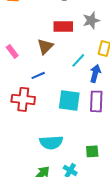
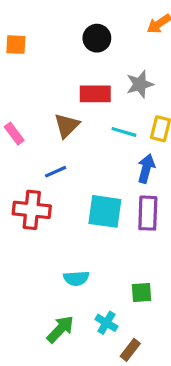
cyan line: (78, 60) -> (124, 132), moved, turned 63
cyan semicircle: (51, 142) -> (76, 278), size x0.7

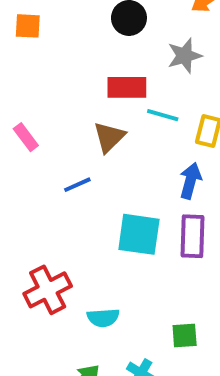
gray star: (140, 84) -> (185, 56), moved
brown triangle: (67, 126) -> (109, 137), moved
cyan line: (124, 132) -> (163, 115), moved
red cross: (32, 210) -> (48, 290), moved, turned -33

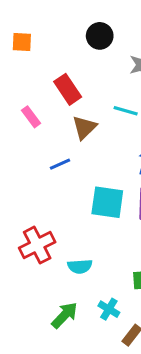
red rectangle: (127, 87) -> (68, 89), moved, turned 56
pink rectangle: (26, 137) -> (31, 117), moved

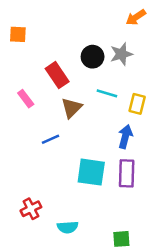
black circle: (100, 36) -> (93, 57), moved
red cross: (37, 245) -> (31, 209), size x0.7

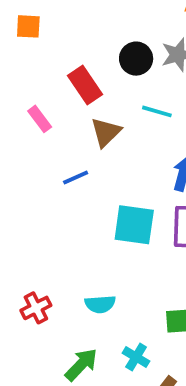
red cross: (31, 209) -> (36, 308), moved

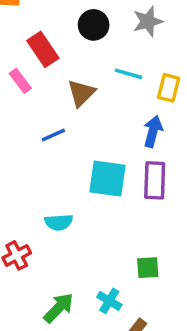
black circle: (136, 59) -> (94, 25), moved
red rectangle: (85, 85) -> (43, 49), moved
cyan semicircle: (100, 304) -> (59, 222), moved

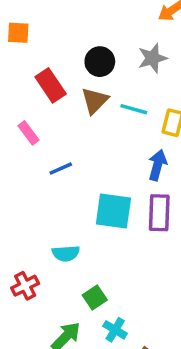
pink rectangle: (20, 81) -> (29, 133), moved
brown triangle: (81, 93) -> (95, 101), moved
green square: (148, 268) -> (95, 298), moved, turned -30

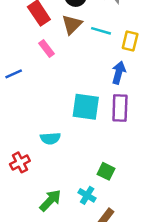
pink rectangle: (29, 133) -> (47, 49), moved
blue line: (61, 169) -> (14, 74), moved
green square: (95, 298) -> (106, 171), moved, turned -30

